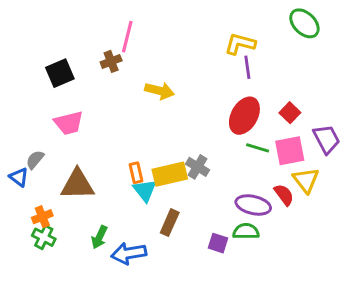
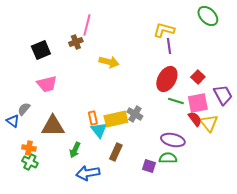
red semicircle: (284, 195) -> (195, 119), moved
orange cross: (42, 217) -> (29, 148), turned 32
green arrow: (99, 237) -> (75, 150), moved

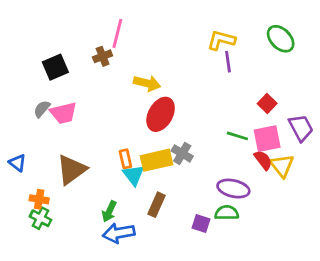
green ellipse: (208, 16) -> (281, 39), moved
red ellipse: (167, 79) -> (161, 114), moved
gray semicircle: (24, 109) -> (42, 109), moved
brown triangle: (53, 126) -> (72, 170), turned -35
green arrow: (75, 150) -> (109, 211), moved

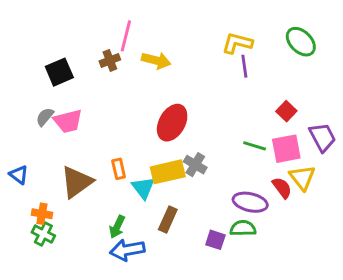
yellow arrow: (147, 83) -> (156, 60), moved
orange rectangle: (125, 159) -> (119, 169), moved
red semicircle: (263, 160) -> (282, 188), moved

